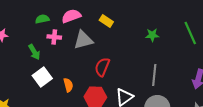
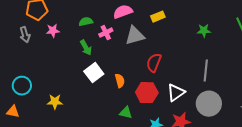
green semicircle: (42, 19) -> (86, 22), moved
yellow rectangle: (106, 21) -> (158, 17), turned -56
pink cross: (54, 37) -> (106, 33), turned -32

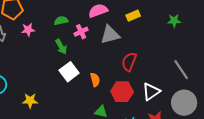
green star: (204, 31) -> (174, 21), moved
gray line: (206, 71) -> (181, 70), turned -40

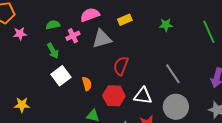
white triangle: (151, 92) -> (143, 96), turned 42

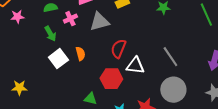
orange semicircle: (87, 84) -> (80, 54), moved
white triangle: (143, 96) -> (135, 66), moved

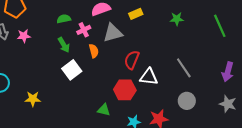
pink star: (17, 17) -> (24, 36), moved
orange semicircle: (80, 54) -> (94, 51), moved
gray circle: (173, 90) -> (187, 101), size x0.7

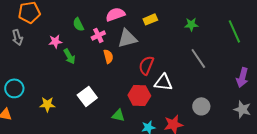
green semicircle: (64, 19) -> (78, 24), turned -104
pink star: (24, 36) -> (55, 41), moved
green arrow: (64, 45) -> (69, 56), moved
gray line: (184, 68) -> (198, 58), moved
white square: (72, 70) -> (87, 96), moved

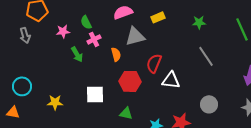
pink cross: (98, 35) -> (94, 39), moved
pink star: (55, 41) -> (63, 31), moved
red hexagon: (139, 95) -> (130, 81), moved
white square: (87, 96) -> (95, 94), turned 36

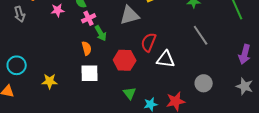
green arrow: (77, 54) -> (101, 33), moved
orange semicircle: (116, 54) -> (87, 48), moved
green triangle: (126, 113) -> (130, 93), moved, turned 40

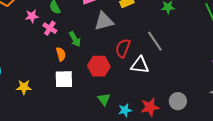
pink cross: (89, 18) -> (50, 28), moved, turned -32
gray line: (201, 35) -> (155, 41), moved
gray circle: (204, 83) -> (178, 101), moved

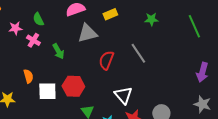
orange semicircle: (61, 54) -> (28, 76), moved
white triangle: (140, 65) -> (123, 95), moved, turned 42
red hexagon: (99, 66) -> (73, 86), moved

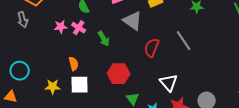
pink star: (15, 28) -> (61, 27), moved
gray triangle: (87, 33) -> (133, 21), turned 50
white square: (47, 91) -> (80, 85), moved

